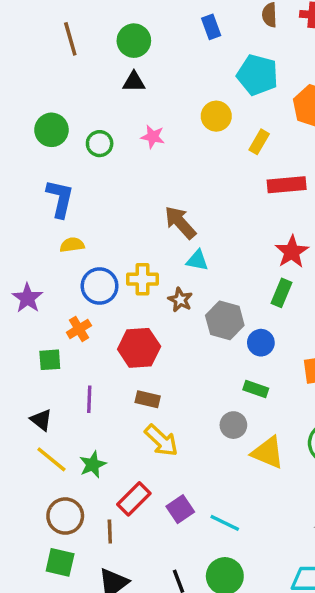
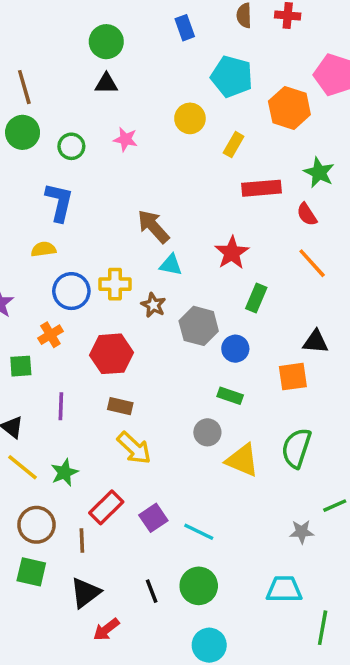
brown line: (70, 39) -> (24, 87), moved
blue L-shape: (60, 198) -> (59, 202), moved
red star: (292, 252) -> (232, 253), moved

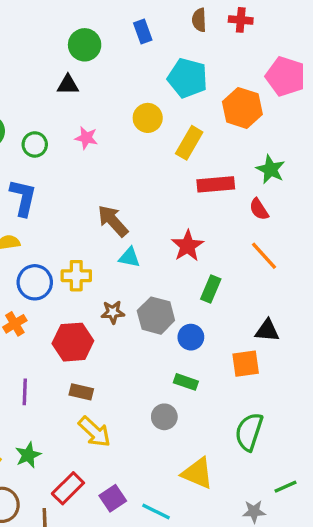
green circle: (106, 42) -> (85, 45), moved
yellow rectangle: (234, 145) -> (189, 143), size x1.4
brown star: (153, 305) -> (113, 312), moved, turned -30
yellow triangle: (242, 460) -> (198, 473), moved

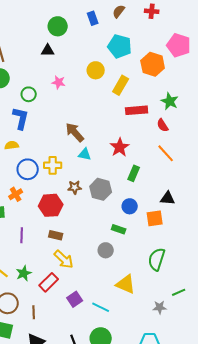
brown semicircle: (199, 20) -> (119, 11), moved, turned 40
green circle: (35, 144) -> (29, 94), moved
blue circle: (191, 337) -> (130, 206), moved
red rectangle: (68, 488) -> (49, 282), moved

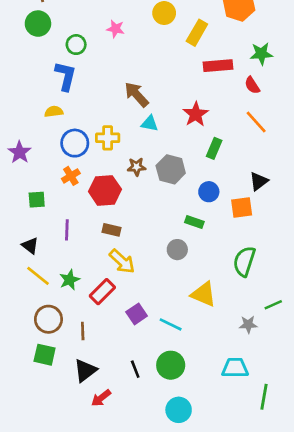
green star: (170, 101) -> (261, 54), turned -30
orange cross: (16, 194) -> (71, 176), moved
black triangle: (168, 198) -> (259, 181), turned -42

